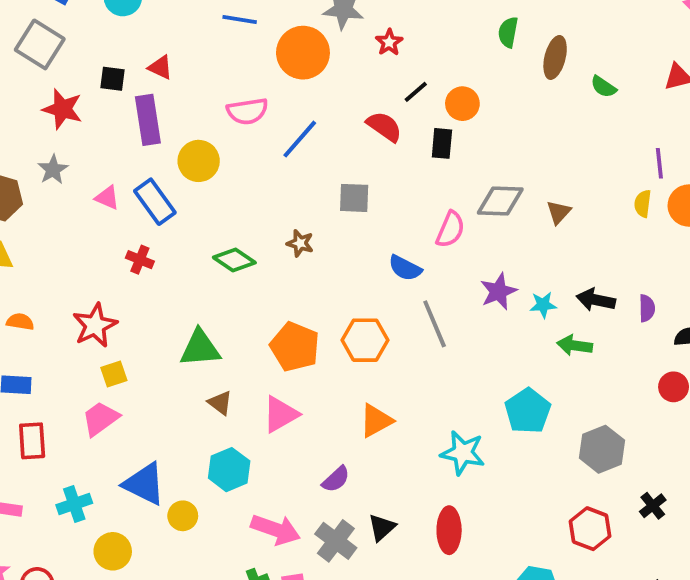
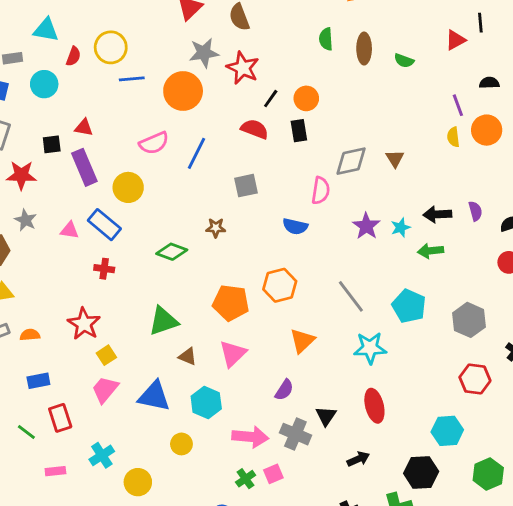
red star: (389, 42) -> (243, 68), size x1.6
gray line: (435, 324) -> (351, 296), moved
blue triangle: (144, 484) -> (154, 396), moved

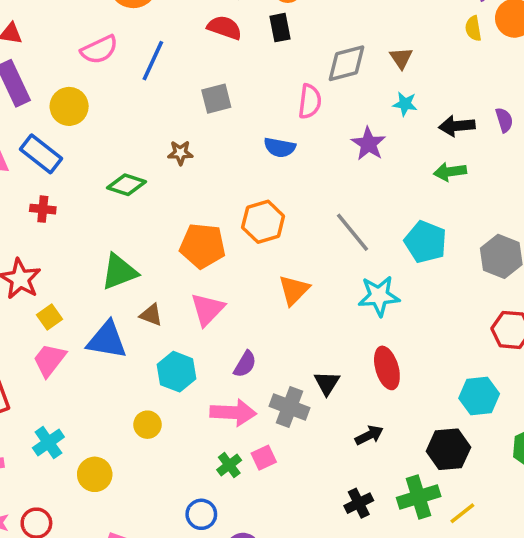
cyan star: (401, 227) -> (405, 104), moved, turned 30
purple semicircle: (284, 390) -> (245, 364), moved
blue triangle: (154, 396) -> (107, 340), moved

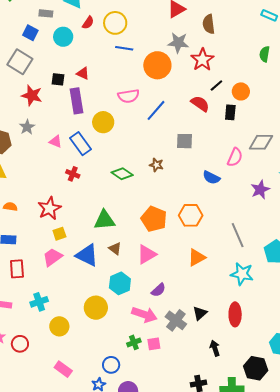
yellow circle: (147, 425) -> (96, 308), size x1.5
black arrow: (369, 435) -> (215, 348), turned -98

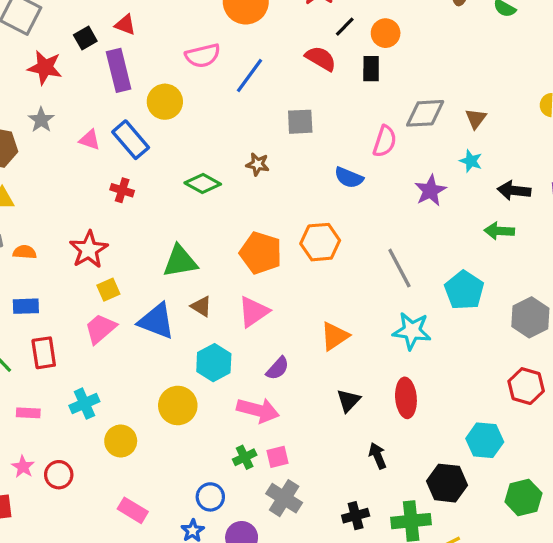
black square: (58, 79) -> (85, 38), turned -32
orange triangle: (197, 257) -> (335, 336), moved
gray cross: (176, 320) -> (284, 498), moved

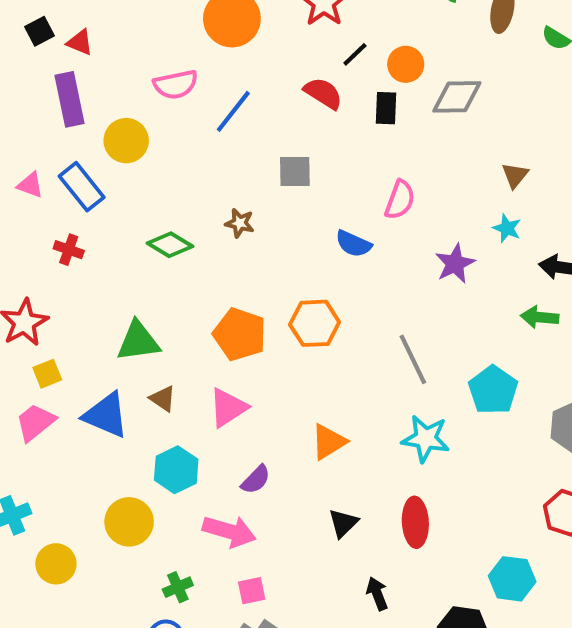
black square: (85, 38) -> (39, 31), moved
gray diamond: (425, 113) -> (457, 97), moved
green cross: (245, 457) -> (178, 587), moved

